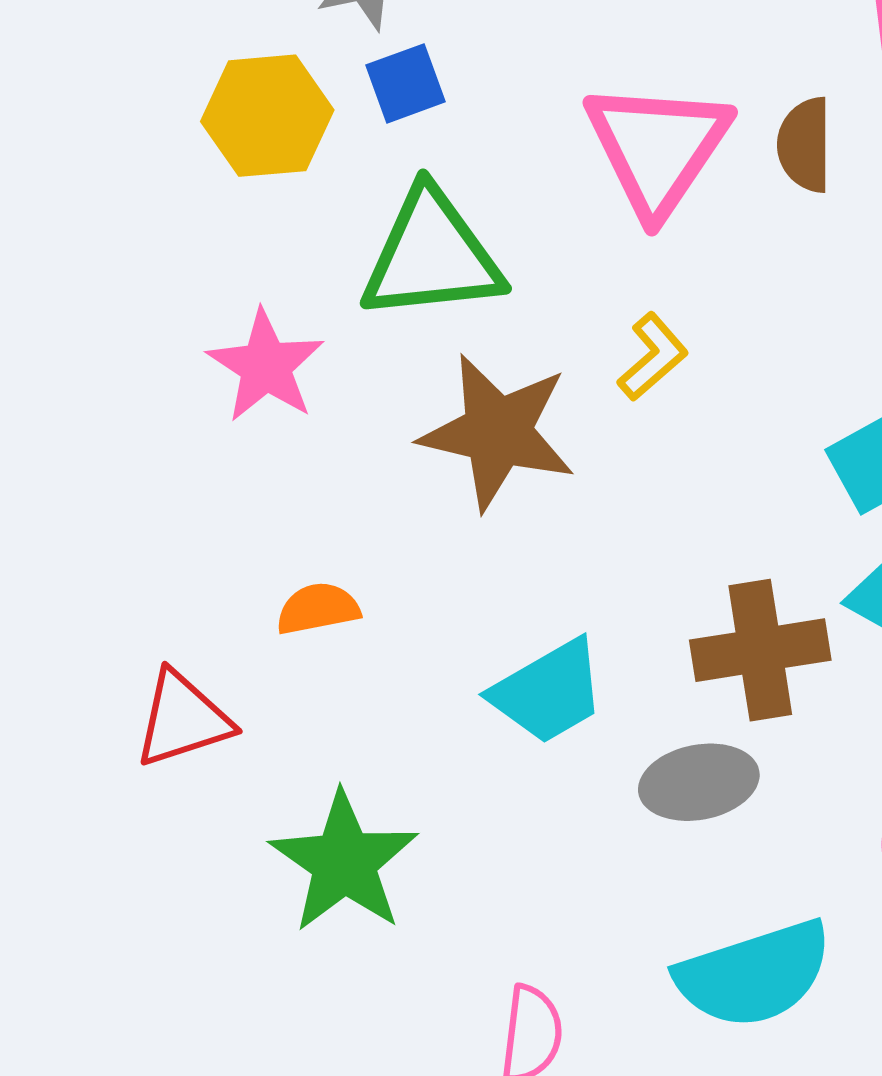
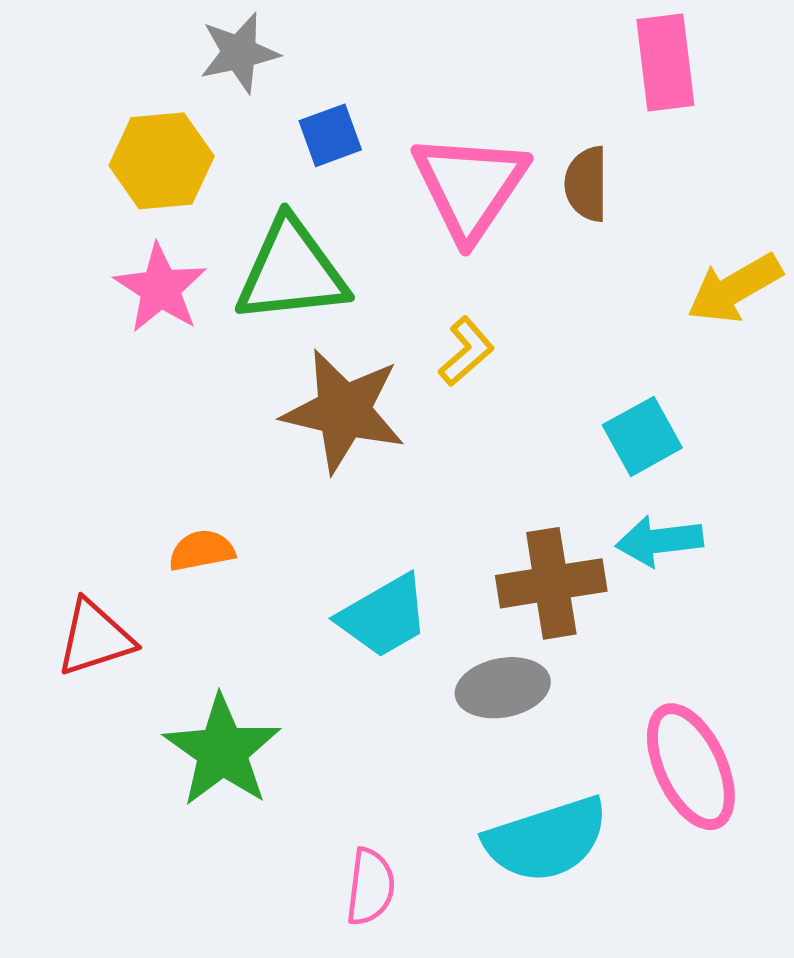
blue square: (405, 83) -> (330, 135), moved
pink star: (266, 366) -> (160, 288), moved

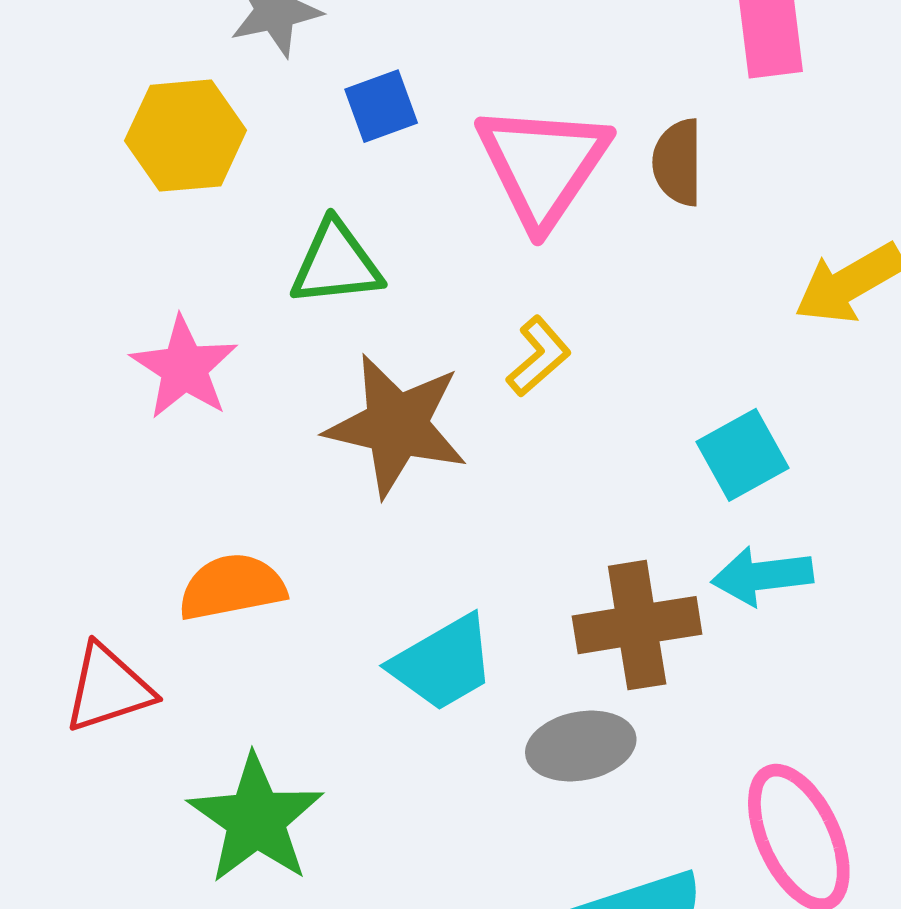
green triangle: (291, 271) -> (336, 264), size x0.7
pink star: (160, 288) -> (184, 368), moved
orange semicircle: (202, 551) -> (232, 587), size x1.4

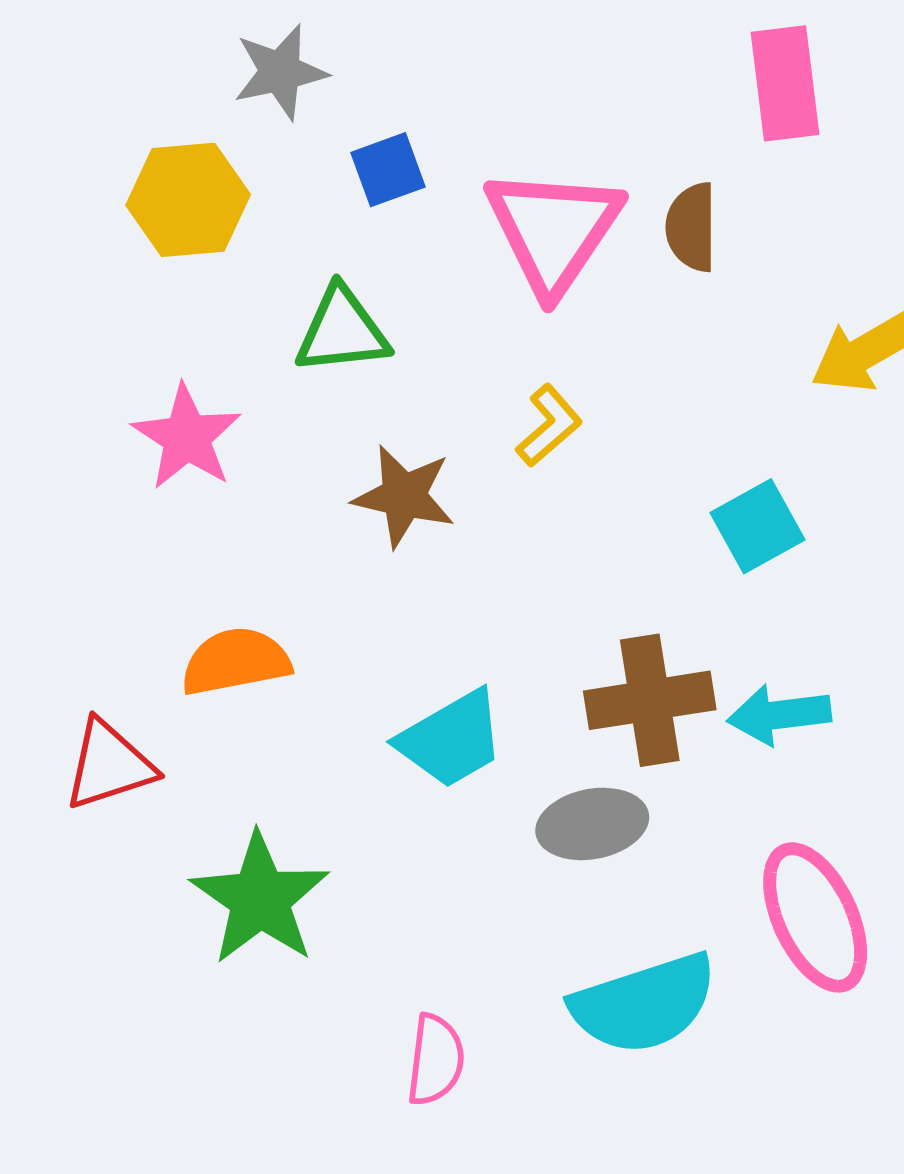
brown star: (397, 425) -> (404, 496), size x0.7
cyan arrow: (762, 576) -> (779, 715), moved

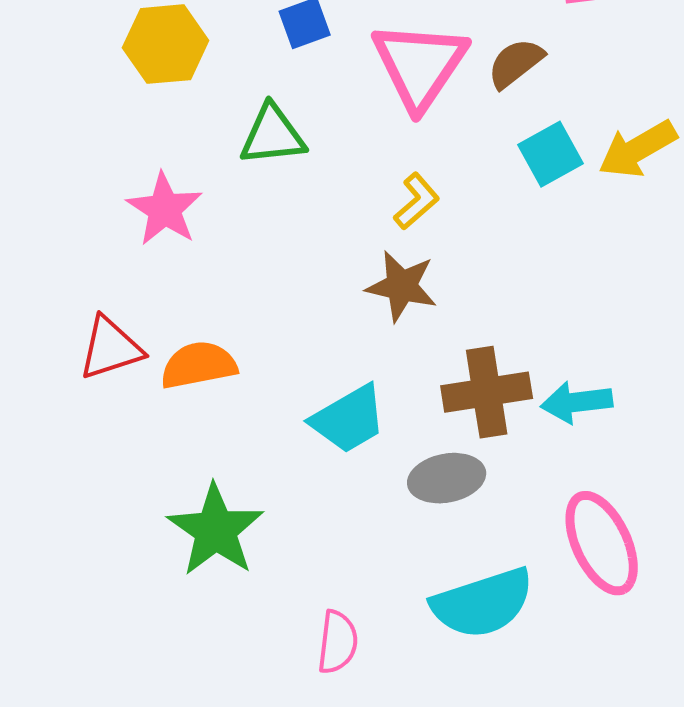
brown semicircle: (691, 227) -> (516, 63), turned 52
brown star: (404, 496) -> (402, 286), moved
cyan square: (758, 526) -> (551, 154), moved
red triangle: (109, 765) -> (111, 348), moved

